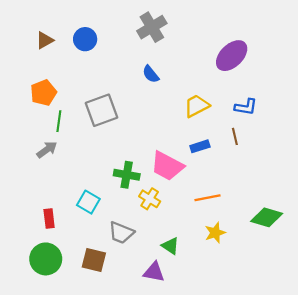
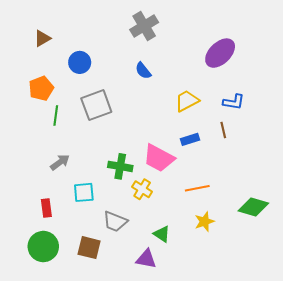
blue circle: (85, 39) -> (80, 62), moved
gray arrow: (47, 150) -> (60, 162), moved
cyan square: (88, 202) -> (84, 192), turned -35

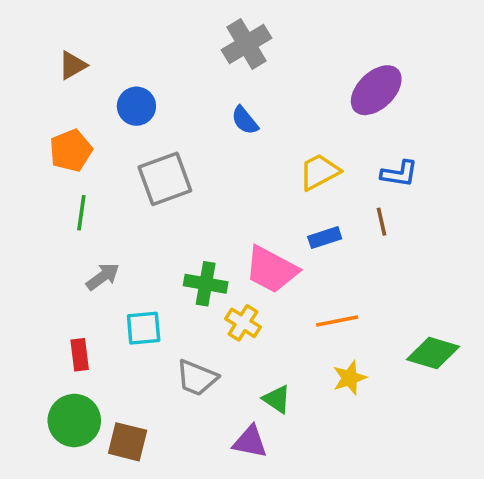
green line: (56, 115) -> (81, 213), moved
brown square: (89, 248) -> (128, 442), moved

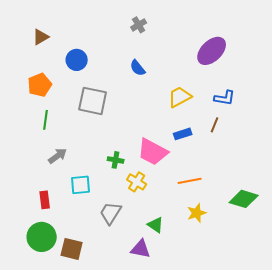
gray cross: (247, 44) -> (139, 25), size x0.6
gray square: (165, 179) -> (93, 101), turned 32
brown line: (382, 222) -> (215, 125), turned 35
green cross: (206, 284) -> (116, 160), size x0.7
gray trapezoid: (197, 378) -> (111, 213), turned 100

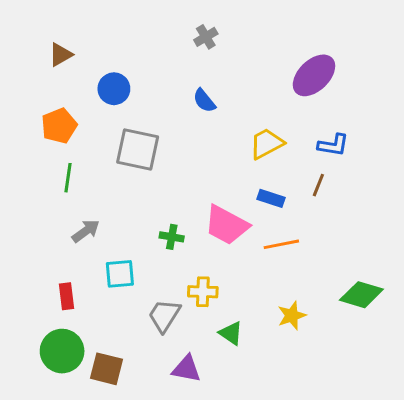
blue rectangle: (183, 134) -> (271, 198), turned 36
orange line: (190, 181) -> (281, 244), moved
yellow cross: (137, 182) -> (203, 292), moved, turned -30
purple triangle: (141, 249) -> (187, 369), moved

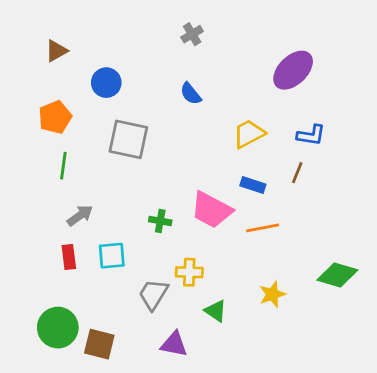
red rectangle: (66, 296) -> (69, 257), moved

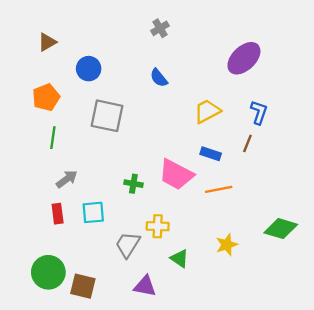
blue L-shape: (311, 135) -> (259, 112), turned -80

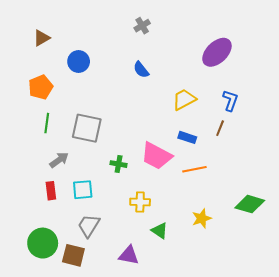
gray square: (107, 116) -> (87, 128), moved
gray trapezoid: (128, 245) -> (89, 226), moved

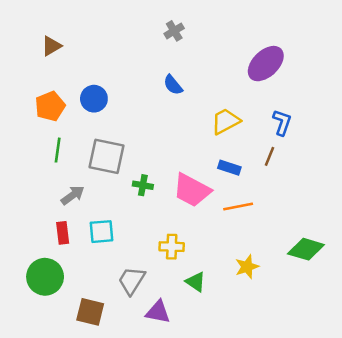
blue circle: (79, 62) -> (94, 99), moved
green cross: (119, 164) -> (143, 185), moved
gray trapezoid: (89, 226) -> (132, 281), moved
green circle: (43, 243) -> (45, 277), moved

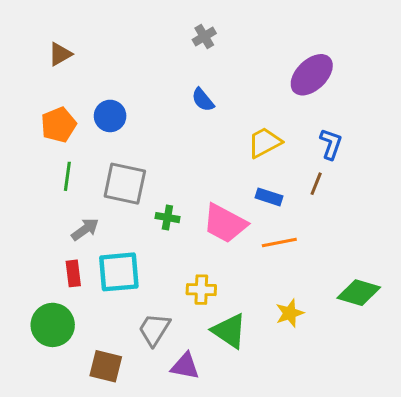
cyan square: (101, 232) -> (119, 272), size x1.4
green triangle: (196, 282) -> (229, 331), size x1.5

